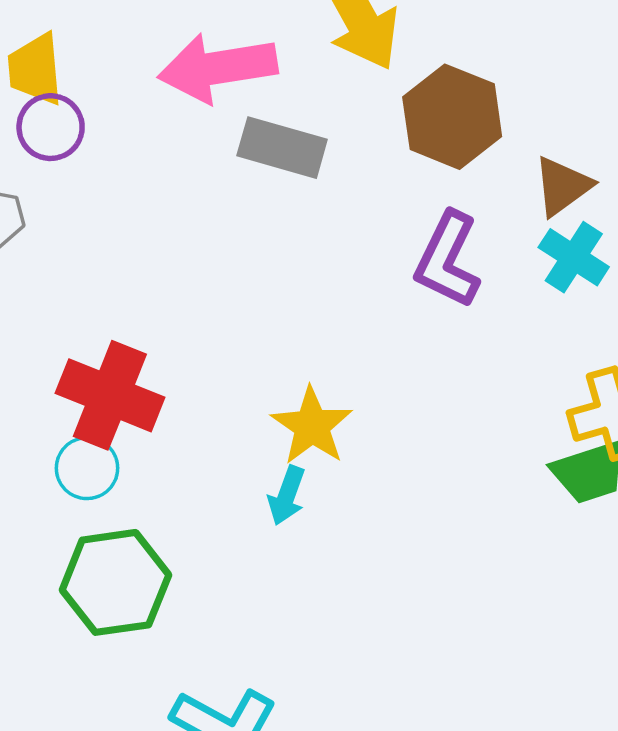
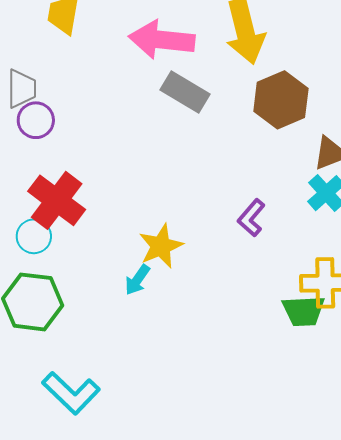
purple circle: (51, 127) -> (36, 120), moved
purple L-shape: (448, 260) -> (251, 218), moved, size x0.7

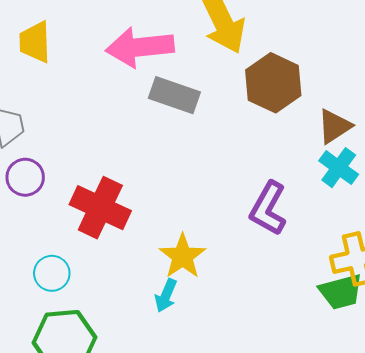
purple circle: (36, 120) -> (25, 177), moved
red cross: (57, 200) -> (100, 208), moved
purple L-shape: (251, 218) -> (268, 208), size x1.4

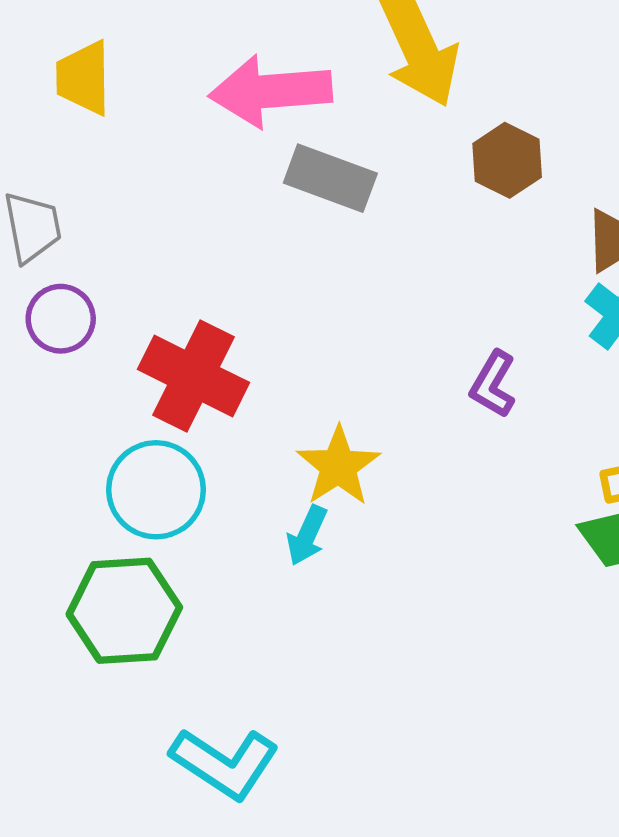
brown hexagon: (273, 83) -> (507, 160), size x0.7
purple L-shape: (268, 208) -> (493, 384), size x0.7
cyan circle: (52, 273) -> (156, 490), moved, size x1.5

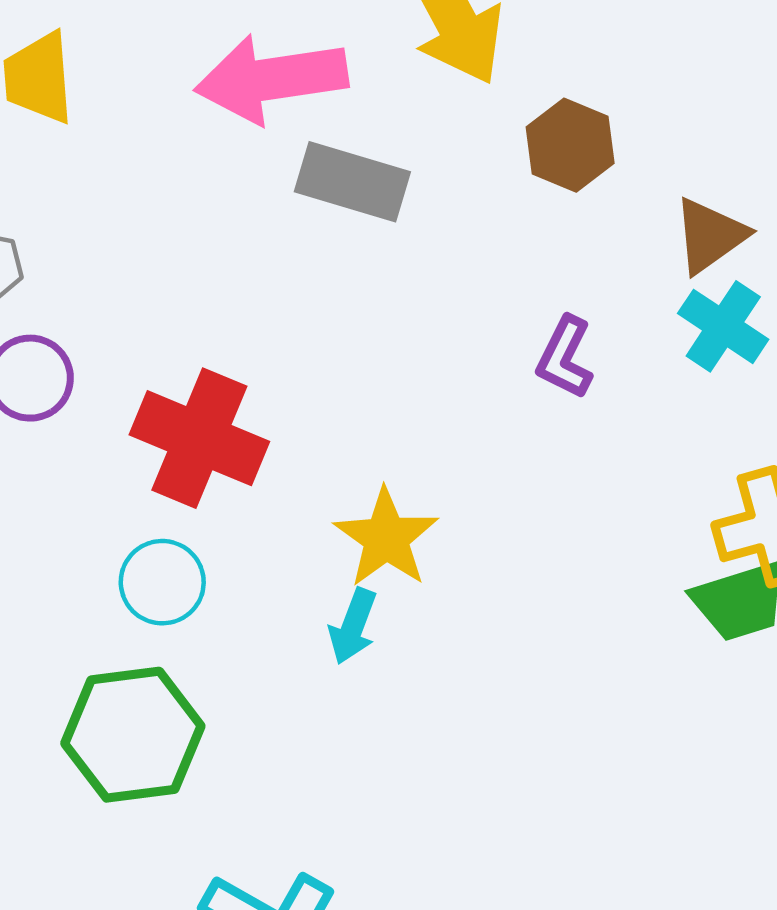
purple L-shape: (493, 384) -> (565, 357), moved
cyan circle: (156, 490) -> (162, 582), size x0.7

